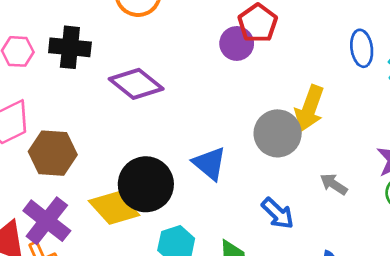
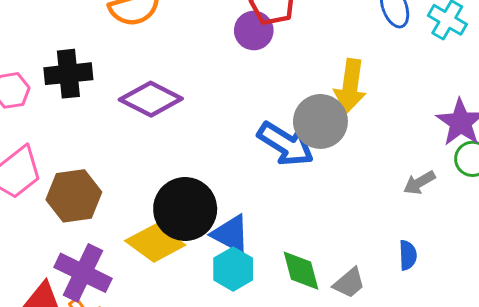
blue triangle: (209, 163) -> (231, 234), moved
gray arrow: (334, 184) -> (419, 183), moved, turned -52
blue arrow: (278, 213) -> (286, 144), moved, size x1.4

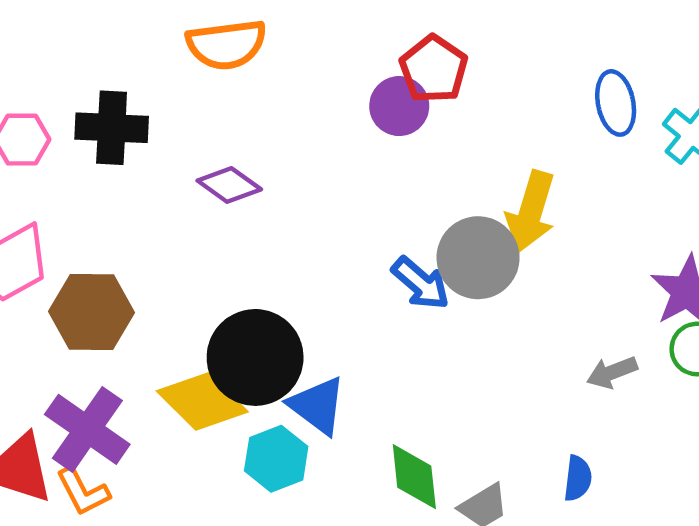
purple diamond: (151, 99) -> (229, 185), size x0.7
blue arrow: (286, 144) -> (421, 283), size x0.7
cyan hexagon: (233, 269) -> (276, 459), moved

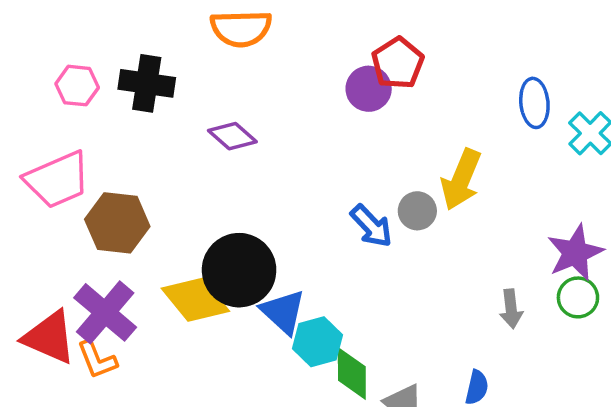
gray circle: (478, 258) -> (417, 211), size x0.6
gray arrow: (612, 372) -> (511, 309), turned -81
cyan hexagon: (276, 459) -> (318, 342), moved

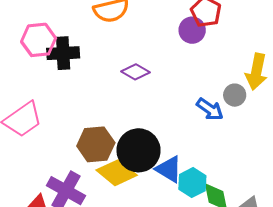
pink hexagon: (77, 86) -> (39, 40), moved, size x1.4
purple diamond: (232, 136) -> (136, 72), moved
brown hexagon: (117, 223) -> (96, 144), moved

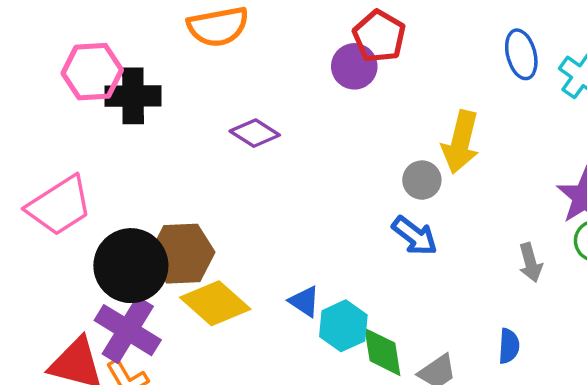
blue arrow: (210, 109) -> (415, 236), moved
black circle: (139, 150) -> (131, 266), moved
blue triangle: (169, 169) -> (304, 301), size x0.7

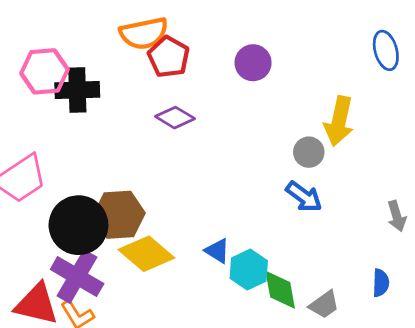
red pentagon: (379, 36) -> (169, 57), moved

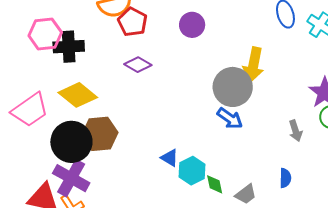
gray circle: (309, 152) -> (233, 87), size x1.8
yellow diamond: (146, 254) -> (78, 95), moved
green diamond: (280, 290) -> (215, 184), size x0.7

